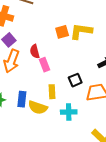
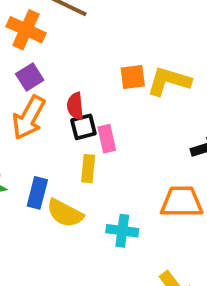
pink rectangle: (45, 65) -> (107, 139), moved
black square: (75, 80) -> (83, 127), moved
yellow rectangle: (52, 92) -> (88, 169), moved

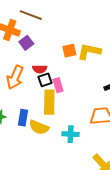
purple square: (30, 77) -> (26, 43), moved
red semicircle: (75, 106) -> (40, 69), turned -80
yellow rectangle: (88, 169) -> (49, 102), size x1.6

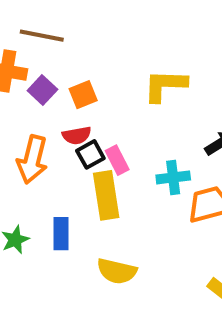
orange square: (69, 51) -> (83, 95), moved
yellow semicircle: (39, 127) -> (117, 271), moved
cyan cross: (71, 134) -> (173, 177), moved

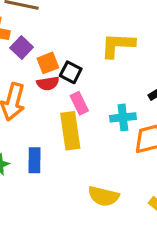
orange square: (83, 95) -> (48, 63), moved
black square: (90, 154) -> (71, 72), moved, turned -35
yellow semicircle: (117, 271) -> (103, 196), moved

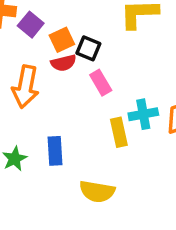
cyan cross: (123, 117) -> (143, 114), moved
yellow rectangle: (70, 131) -> (119, 132), moved, size x0.7
yellow semicircle: (103, 196) -> (97, 191), moved

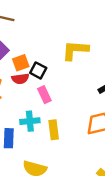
cyan cross: (143, 114) -> (30, 121), moved

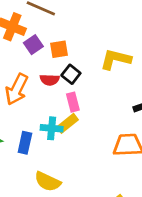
orange square: (21, 63) -> (59, 49), moved
yellow rectangle: (54, 130) -> (67, 123), moved, turned 48

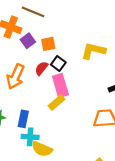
red semicircle: (50, 80) -> (41, 68), turned 128
pink rectangle: (73, 102) -> (60, 86), size x1.5
cyan cross: (52, 128) -> (30, 137), moved

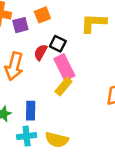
purple square: (28, 41) -> (20, 25), turned 32
orange square: (48, 44) -> (42, 15), moved
cyan cross: (30, 137) -> (27, 136), moved

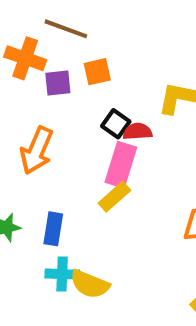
red semicircle: (41, 52) -> (137, 131), moved, turned 49
pink rectangle: (64, 67) -> (121, 165), turned 35
cyan cross: (27, 136) -> (62, 274), moved

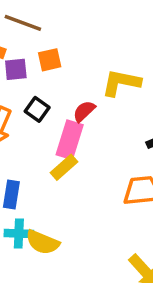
black square: (116, 124) -> (37, 109), moved
red semicircle: (137, 131) -> (84, 111), turned -40

